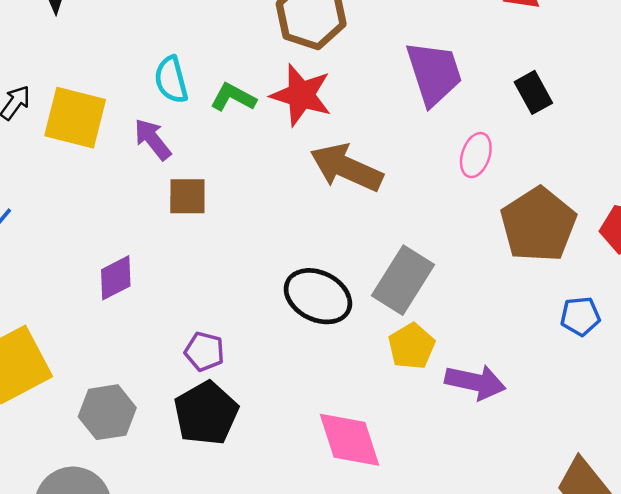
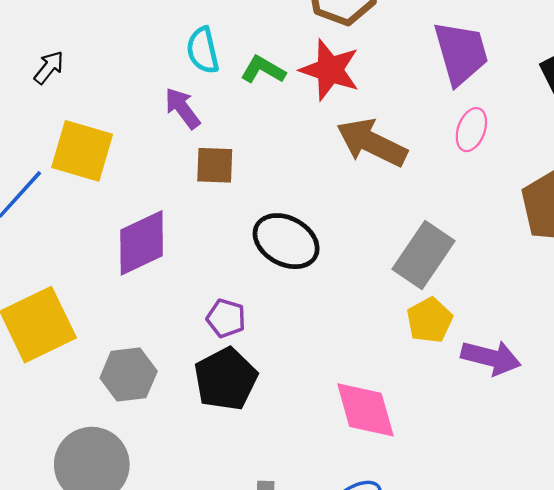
yellow square: (75, 118) -> (82, 151), moved
pink ellipse: (476, 155) -> (471, 130), moved
purple diamond: (116, 278) -> (142, 243), size x1.5
black ellipse: (318, 296) -> (286, 241), moved

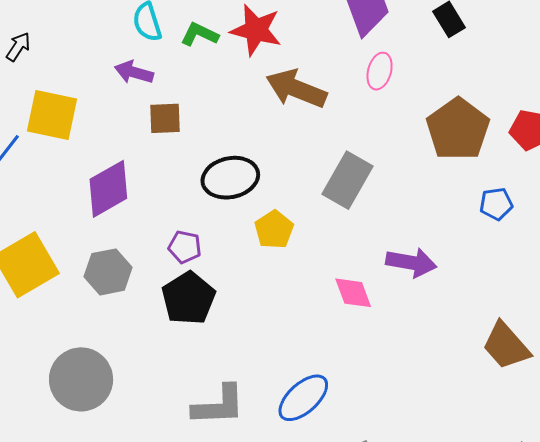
purple arrow: (182, 108) -> (134, 72), turned -33
black ellipse: (286, 241) -> (230, 178), turned -36
yellow pentagon: (430, 320) -> (274, 230), moved
gray hexagon: (129, 375) -> (108, 272), moved
pink diamond: (365, 410) -> (353, 293), moved, size x0.7

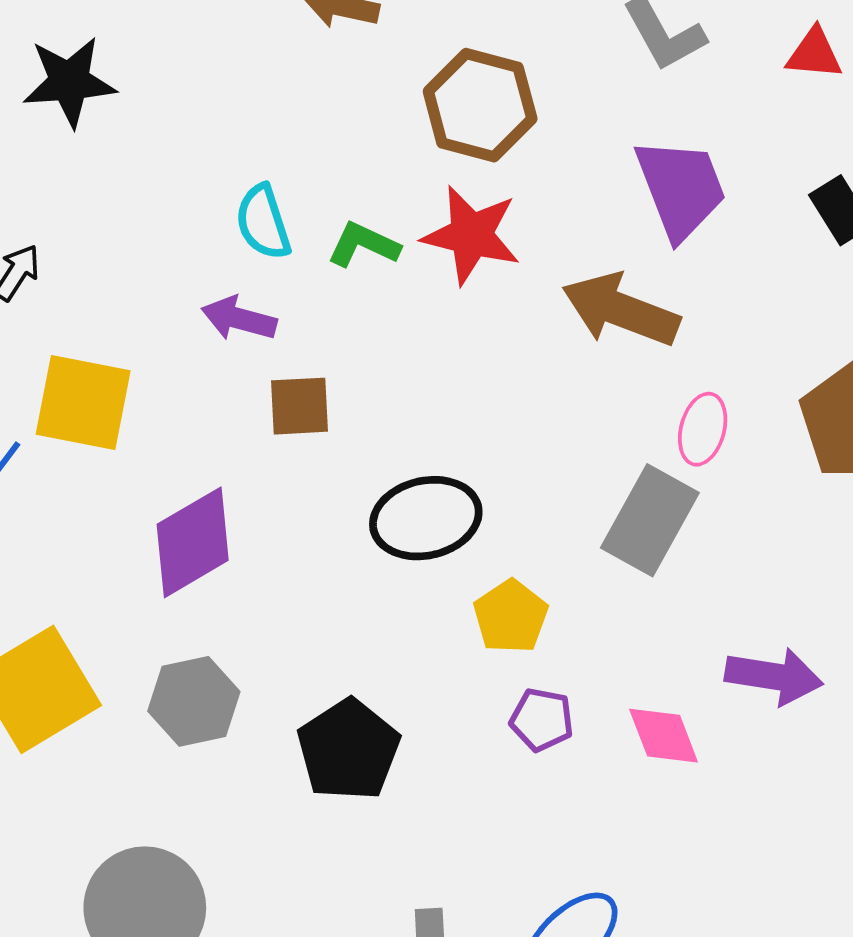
pink ellipse: (380, 71) -> (703, 429), moved
brown arrow: (296, 89) -> (621, 310), moved
purple pentagon: (185, 247) -> (542, 720), moved

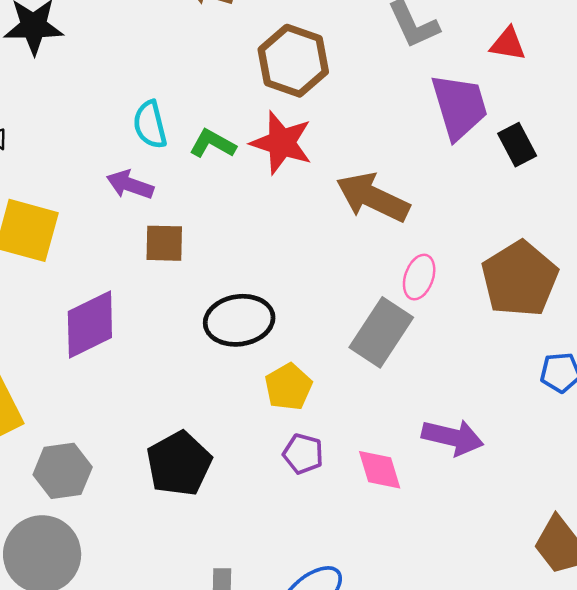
purple trapezoid: (681, 188) -> (459, 107), moved
gray hexagon: (194, 701) -> (63, 471), moved

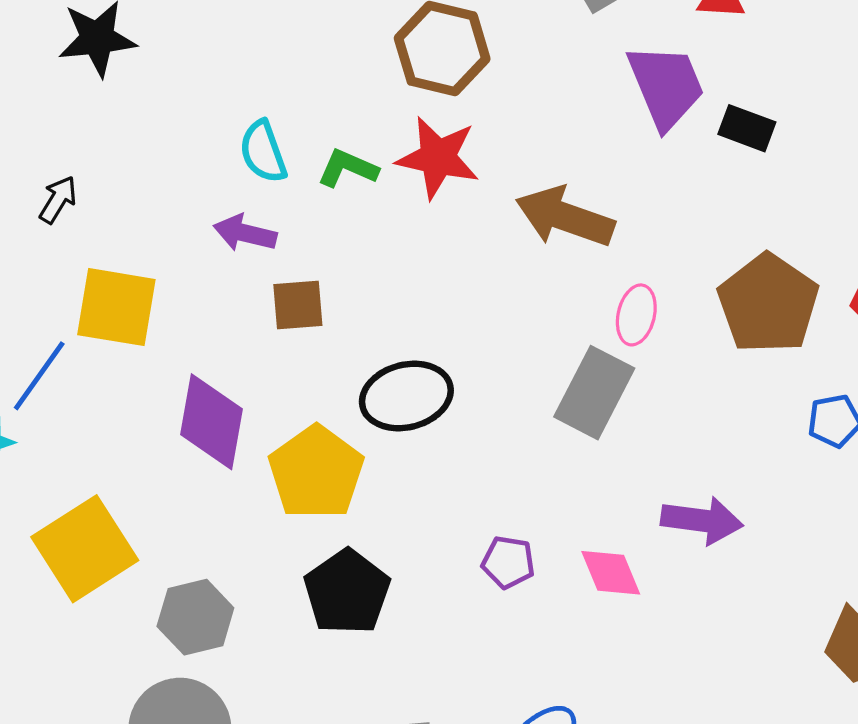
black rectangle: (517, 145) -> (747, 128), turned -36
purple diamond: (90, 325) -> (211, 422), turned -48
yellow pentagon: (288, 387) -> (316, 472), moved, size x1.5

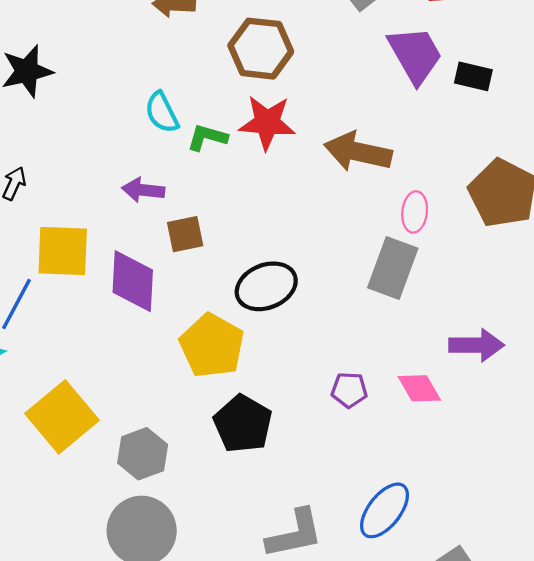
cyan semicircle: (263, 152) -> (162, 112), moved
purple diamond: (211, 422) -> (133, 281), moved

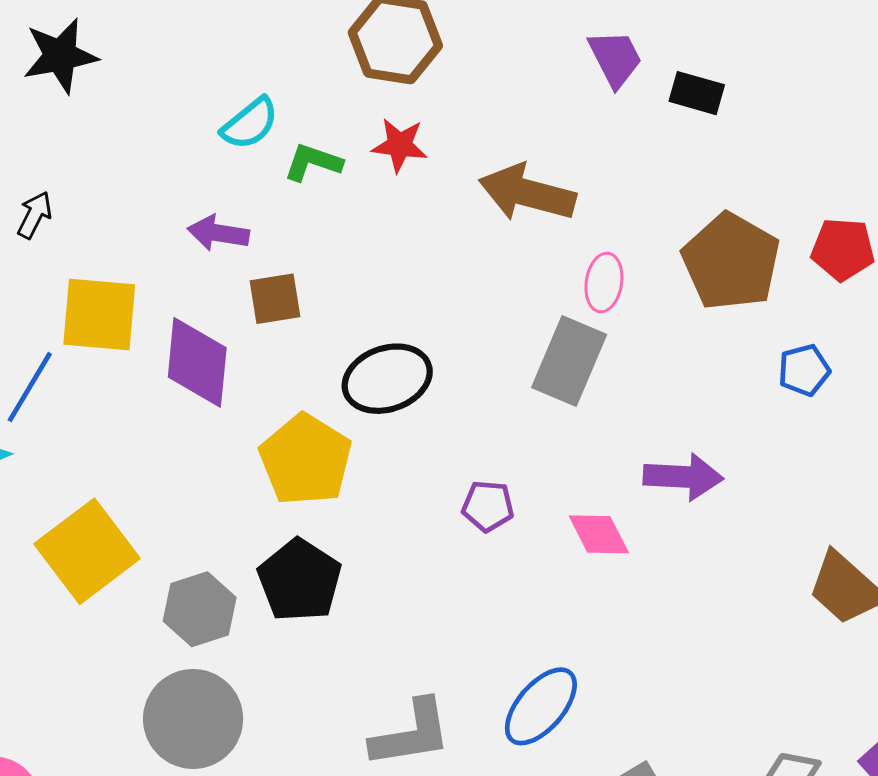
purple trapezoid: (415, 55) -> (615, 58), size x0.7
cyan semicircle: (162, 112) -> (250, 124), turned -105
red star: (267, 123) -> (400, 145), size x0.7
purple pentagon: (349, 390) -> (488, 506), moved
black pentagon: (243, 424) -> (300, 580), moved

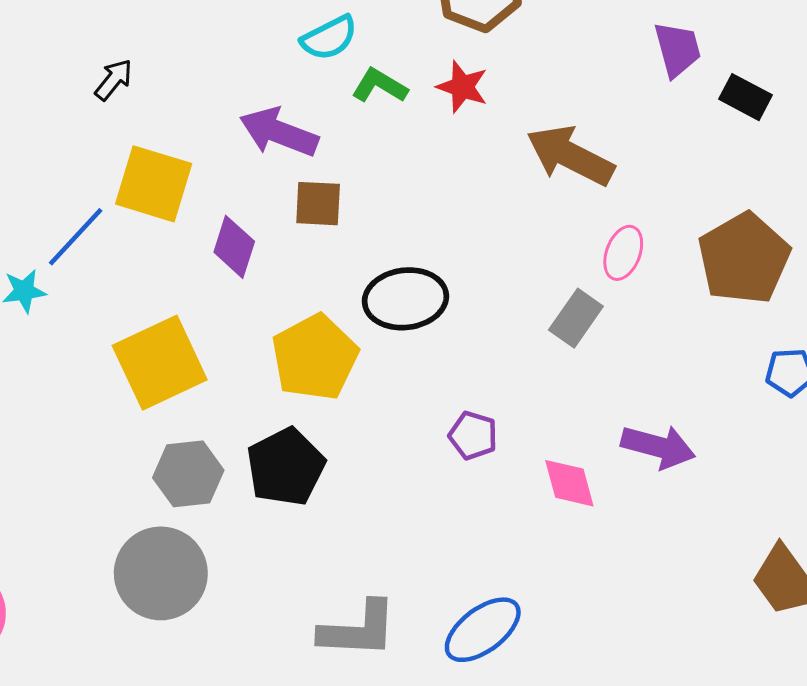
purple arrow: (218, 233) -> (279, 132), size x1.4
gray rectangle: (569, 361) -> (576, 318), size x0.7
purple diamond: (197, 362) -> (234, 247), size x0.7
yellow square: (87, 551) -> (160, 363), moved

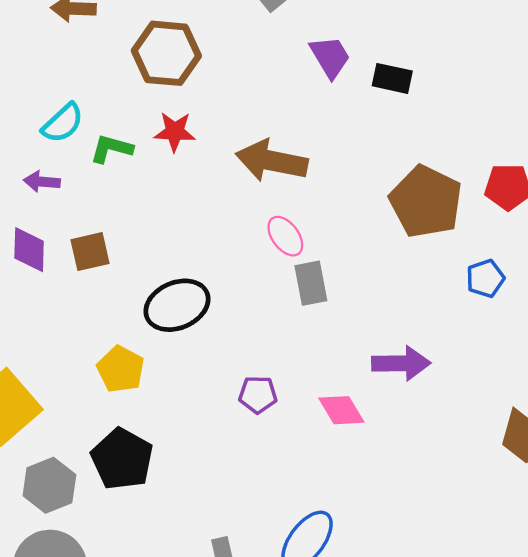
purple arrow: (279, 132) -> (42, 182), moved, size x0.6
purple diamond: (234, 247) -> (29, 250), moved
pink ellipse: (623, 253) -> (285, 236), moved, turned -42
gray rectangle: (576, 318) -> (311, 283), turned -30
yellow pentagon: (315, 357) -> (121, 369), size x0.7

